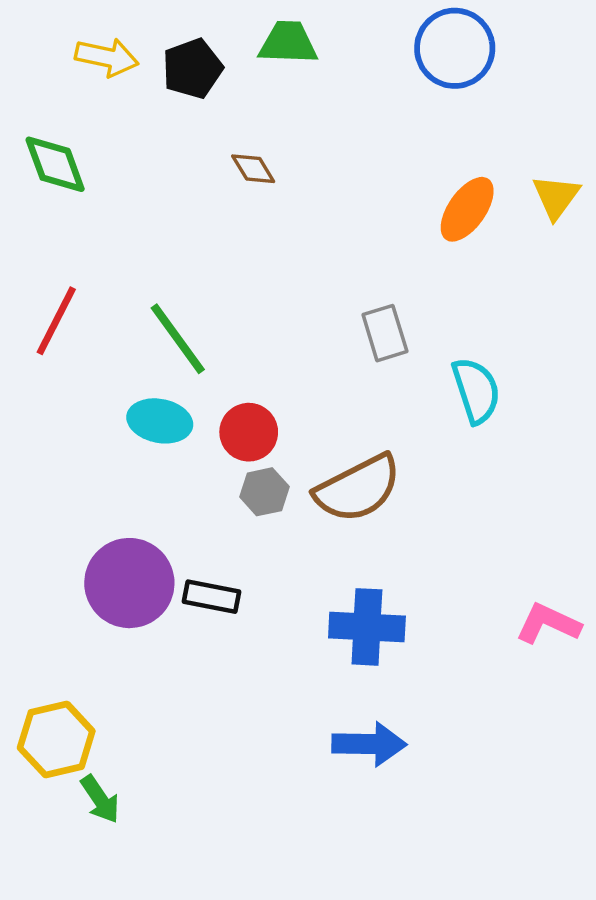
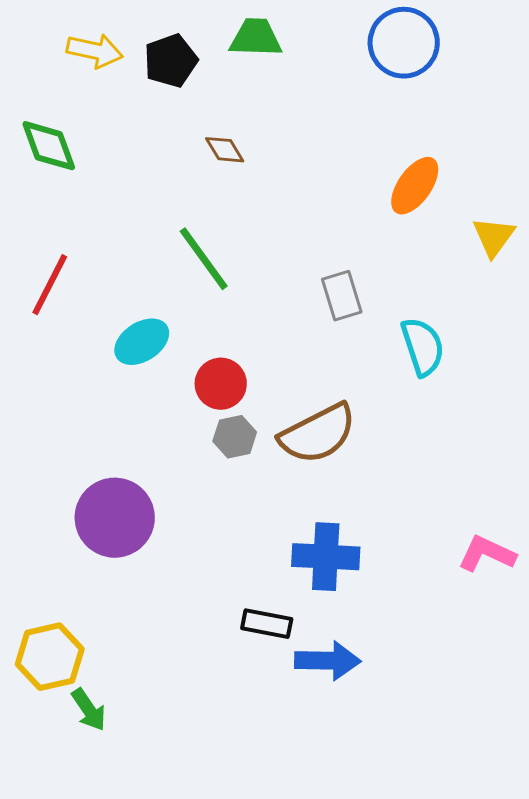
yellow triangle: (556, 197) -> (494, 237), moved
green line: (178, 339) -> (204, 259), moved
cyan ellipse: (160, 421) -> (142, 342), moved, turned -44
black rectangle: (212, 597) -> (267, 624), moved

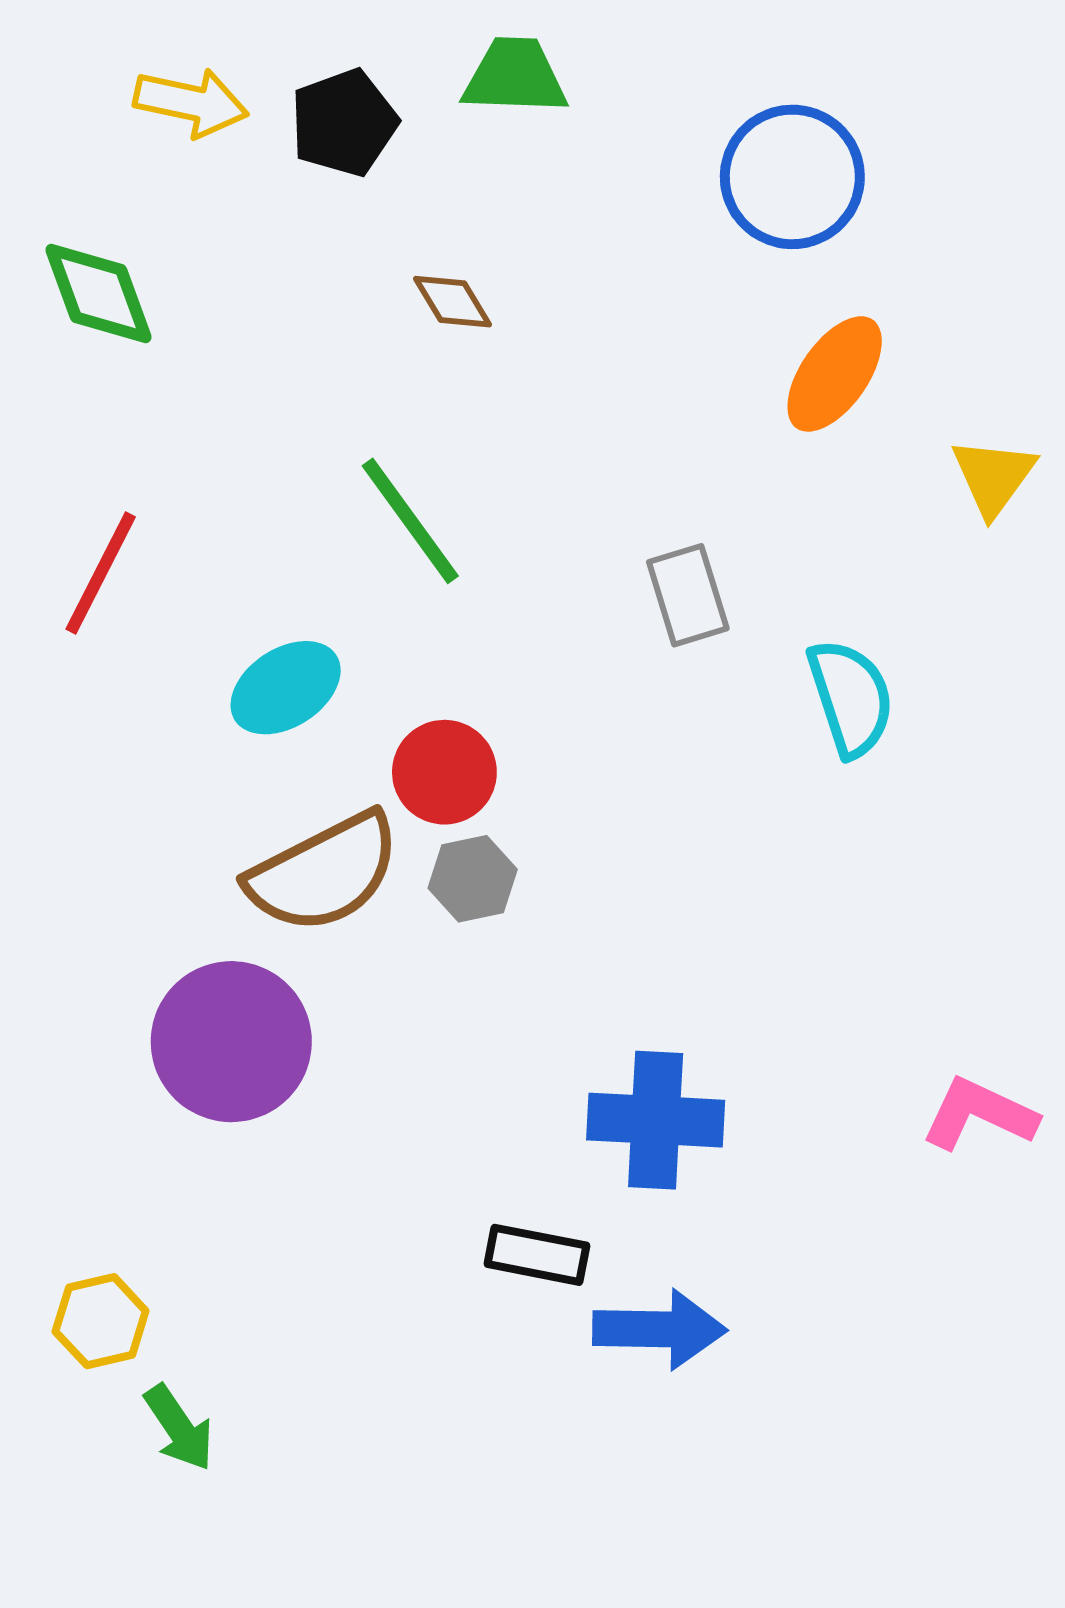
blue circle: (404, 43) -> (792, 177), moved
brown semicircle: (318, 434) -> (324, 873), moved
yellow hexagon: (50, 657) -> (101, 1321), size x0.7

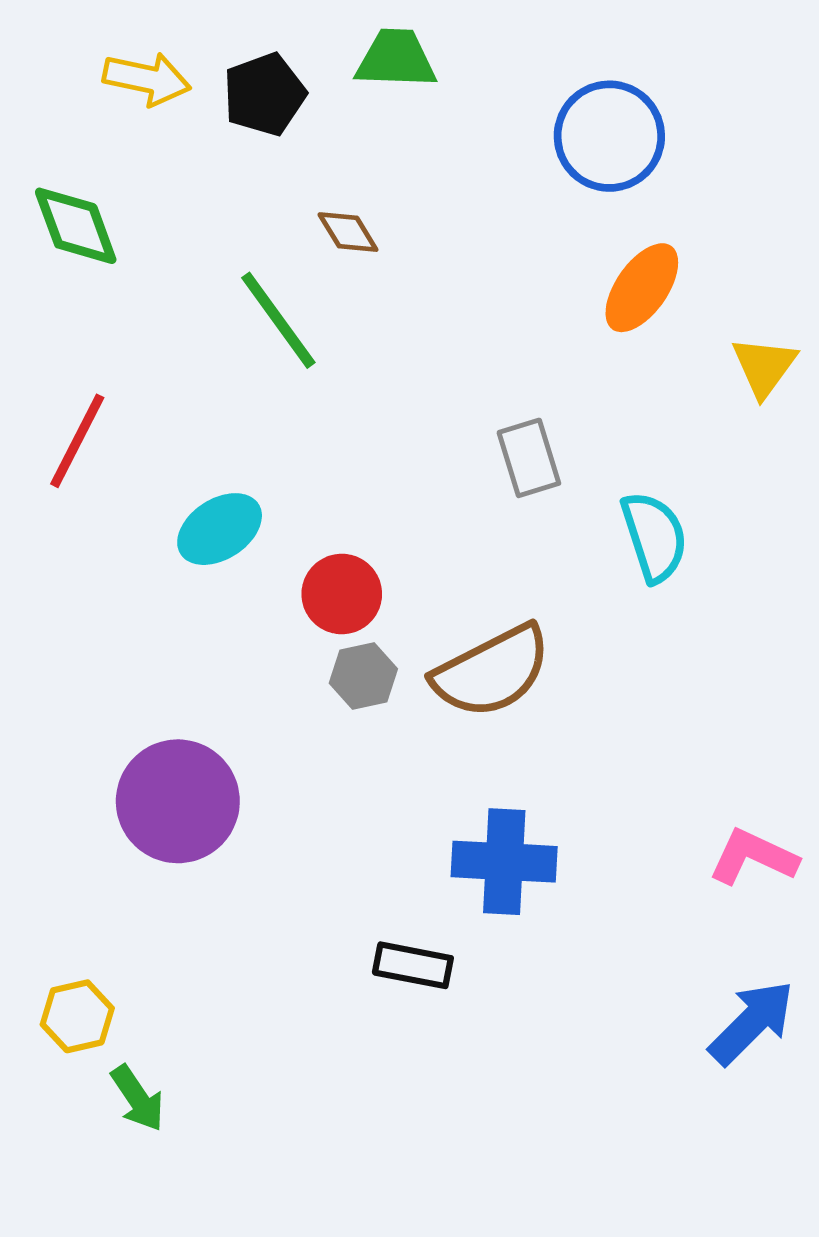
green line: (410, 521) -> (278, 320), moved
brown semicircle: (324, 873) -> (492, 671), moved
blue arrow: (660, 1329) -> (752, 1023), moved, turned -46

